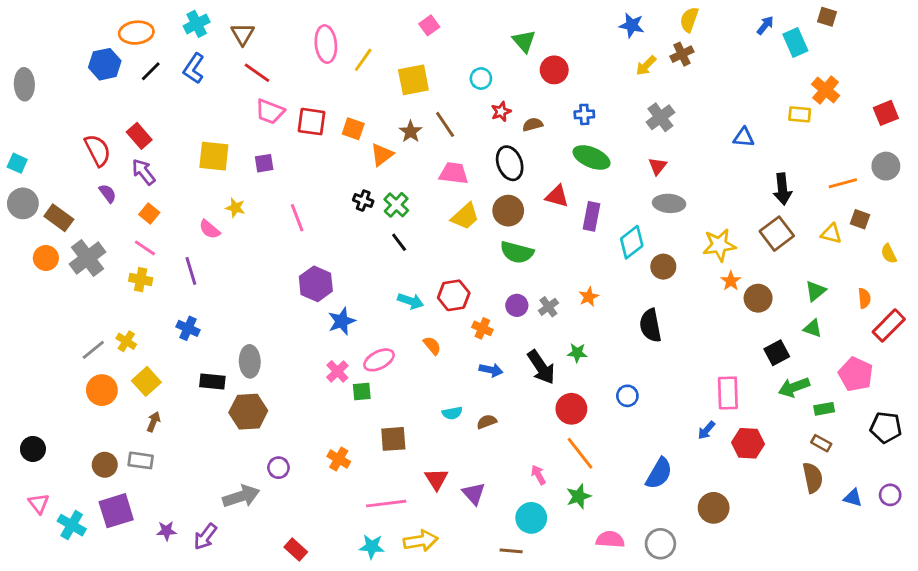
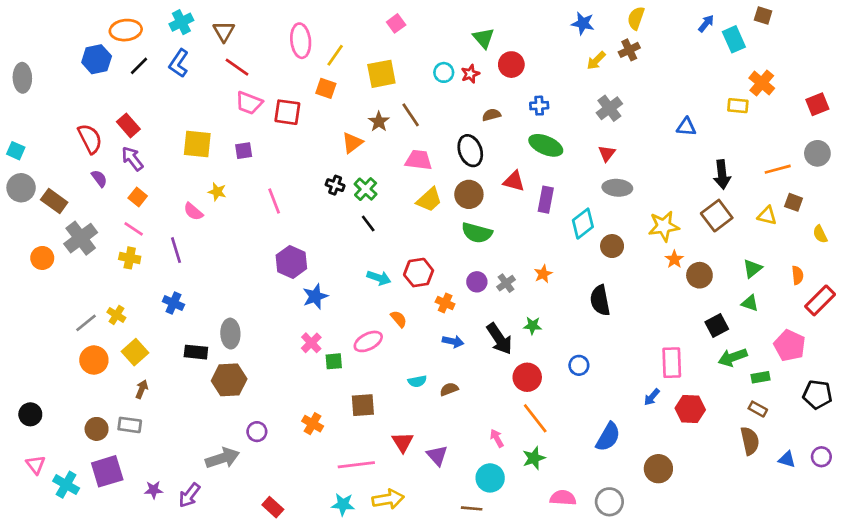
red star: (501, 112) -> (470, 74), moved
orange square: (353, 129) -> (326, 88), moved
orange circle: (46, 258) -> (42, 258), moved
pink ellipse: (379, 360) -> (368, 341), moved

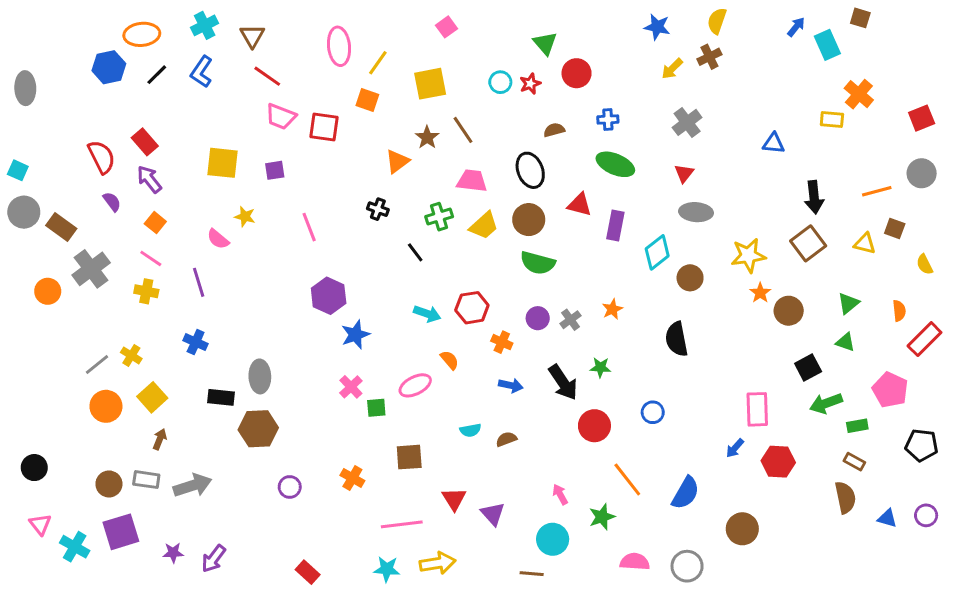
green cross: (366, 189) -> (439, 217), moved, turned 30
orange line: (535, 418) -> (627, 480), moved
gray arrow: (222, 458) -> (193, 485), moved

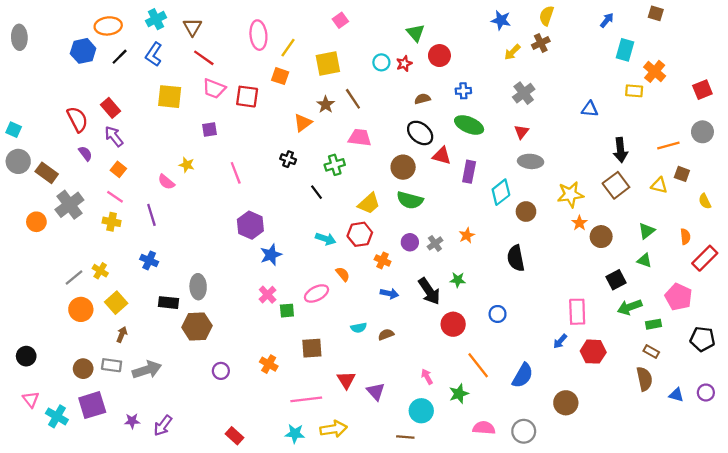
cyan rectangle: (827, 45) -> (625, 50), moved, turned 40
gray ellipse: (25, 88) -> (19, 37), moved
yellow square: (222, 163) -> (170, 97), moved
black ellipse: (530, 170) -> (420, 133), moved, turned -30
yellow trapezoid: (484, 226) -> (369, 204), moved

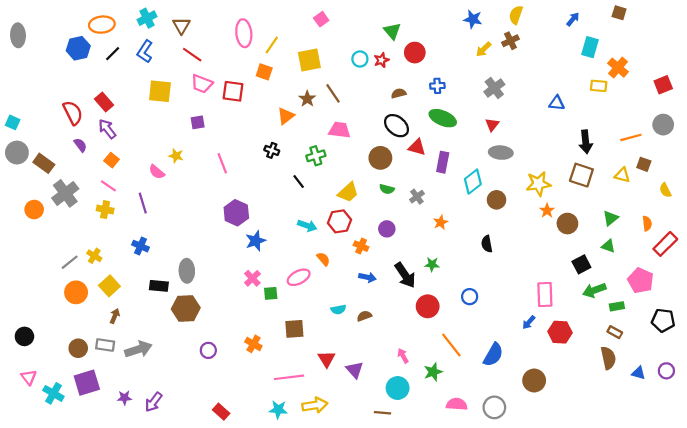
brown square: (616, 185) -> (581, 175), turned -35
green semicircle: (410, 200) -> (387, 189), size x0.6
gray cross: (435, 243) -> (417, 197), moved
black semicircle: (516, 258) -> (487, 244), size x0.7

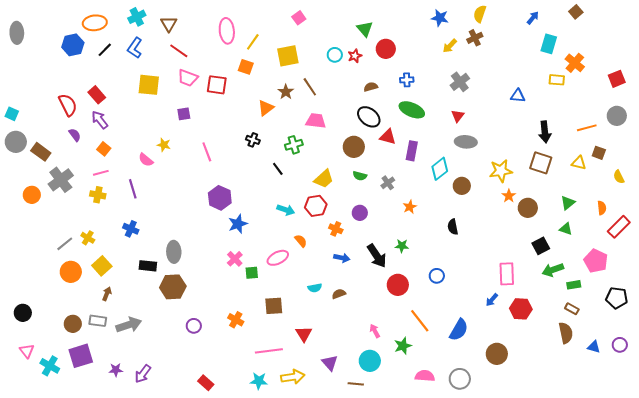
brown square: (619, 13) -> (576, 12), turned 32
pink line: (108, 186) -> (101, 173), turned -49
purple triangle: (355, 370) -> (330, 363), moved

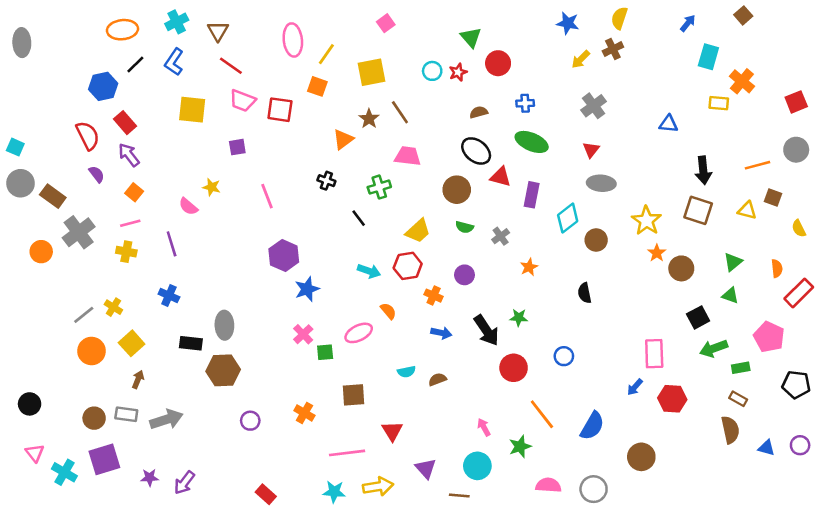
blue hexagon: (73, 45) -> (103, 86), moved
yellow star: (501, 171) -> (646, 221), turned -30

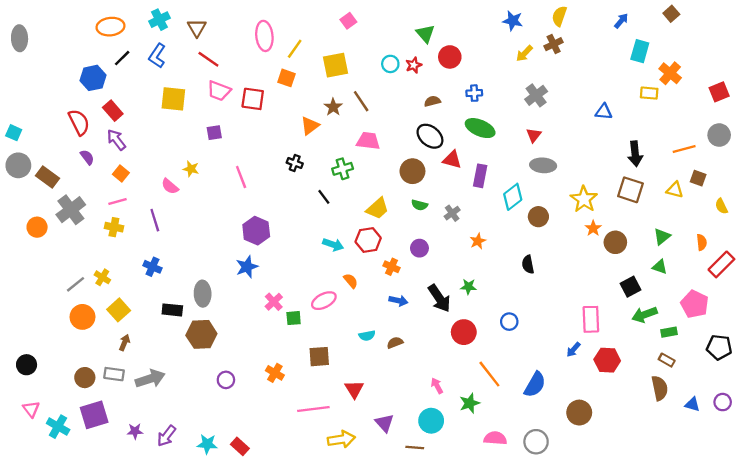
blue star: (307, 289) -> (247, 267), moved
cyan star: (334, 492) -> (207, 444), moved

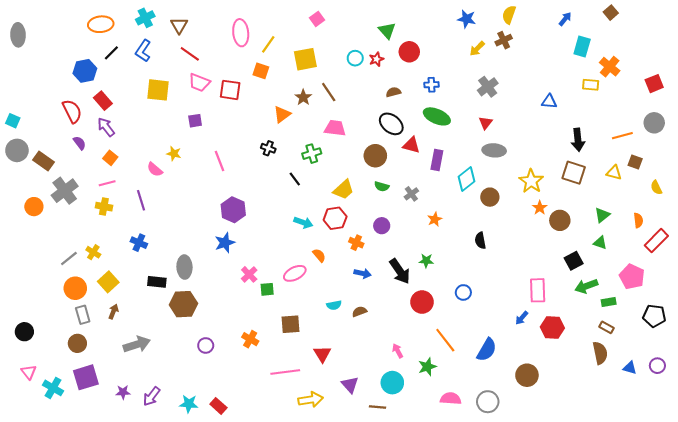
gray rectangle: (114, 374) -> (83, 315), moved, turned 66

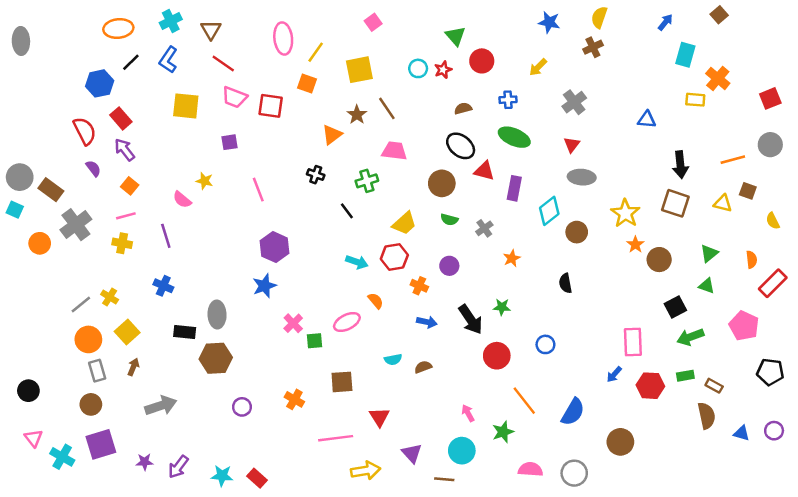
yellow arrow: (477, 49) -> (538, 67), moved
cyan square: (13, 121) -> (15, 210), moved
green rectangle: (609, 302) -> (685, 376), moved

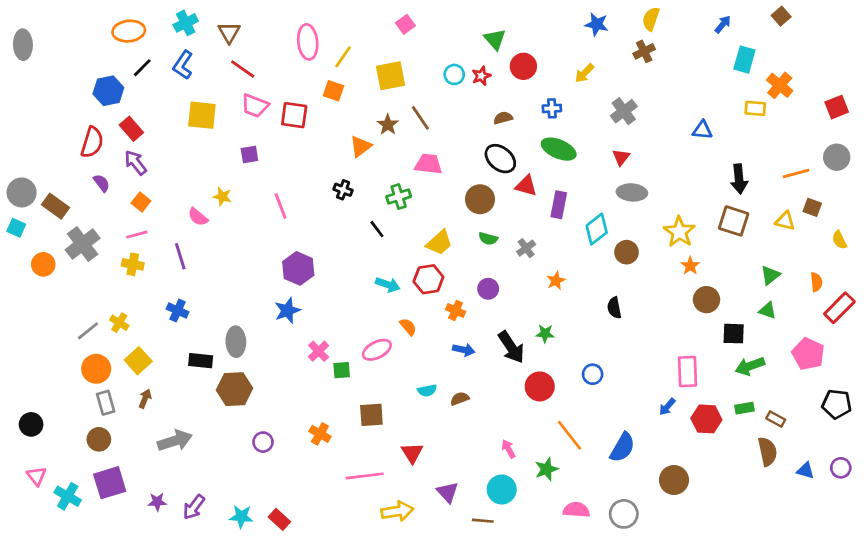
red semicircle: (85, 131) -> (92, 142), turned 44
brown circle: (659, 260) -> (706, 300), moved
black square: (675, 307) -> (734, 334), turned 30

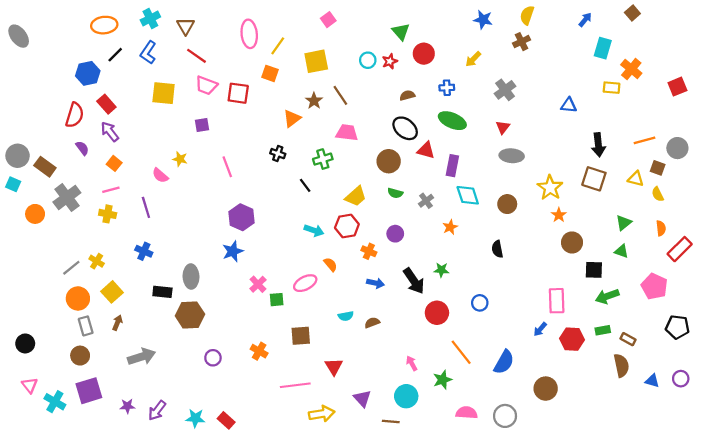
gray ellipse: (23, 45) -> (19, 36), turned -35
gray circle: (837, 157) -> (677, 148), moved
cyan diamond: (597, 229) -> (468, 195), moved, turned -70
yellow semicircle: (839, 240) -> (658, 194), moved

